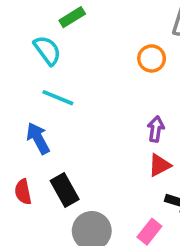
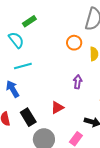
cyan line: (58, 98) -> (23, 66), turned -36
red triangle: (160, 165) -> (57, 108), moved

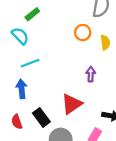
blue arrow: (13, 89) -> (22, 89), turned 30
red triangle: (57, 108) -> (72, 104), size x1.5

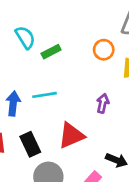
green rectangle: (32, 14) -> (51, 52), moved
cyan line: (30, 63) -> (44, 95), moved

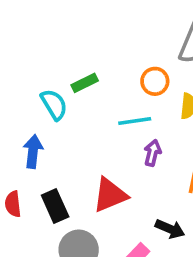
cyan semicircle: (25, 37) -> (54, 105), moved
cyan line: (44, 95) -> (135, 121), moved

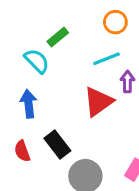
red triangle: (110, 195) -> (98, 102), moved

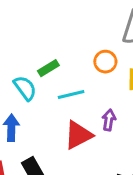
cyan line: (107, 59) -> (71, 94), moved

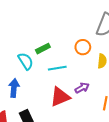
purple arrow: (109, 120) -> (82, 88), turned 48

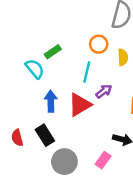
cyan line: (57, 68) -> (87, 72), moved, turned -60
blue arrow: (14, 88) -> (51, 101), moved

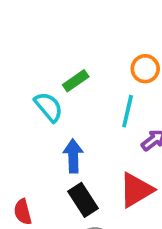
red triangle: (80, 105) -> (136, 190), moved
black rectangle: (45, 135) -> (83, 200), moved

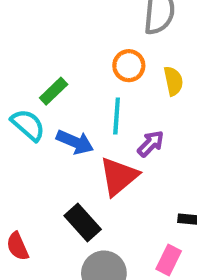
blue arrow: (73, 156) -> (75, 142), moved, turned 124
red triangle: (136, 190) -> (119, 176), moved

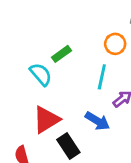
blue arrow: (75, 142) -> (97, 121), moved
red triangle: (119, 176) -> (46, 120), moved

